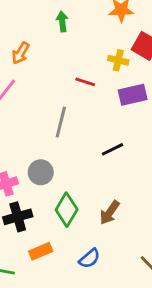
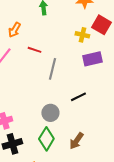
red line: (85, 82) -> (34, 50), moved
gray line: (61, 122) -> (52, 69), moved
gray circle: (41, 172) -> (50, 113), moved

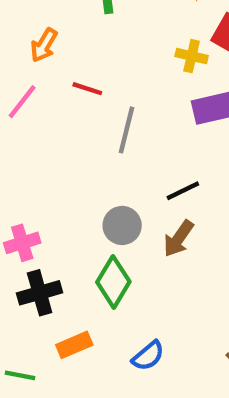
brown arrow: (76, 141) -> (179, 239), moved

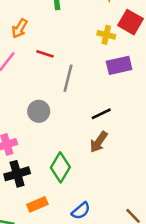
gray circle: (122, 225) -> (39, 111), moved

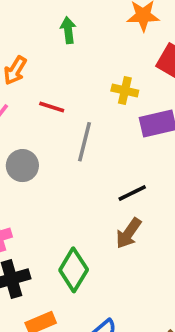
yellow cross: (106, 35) -> (125, 91), moved
gray circle: (39, 111) -> (22, 166), moved

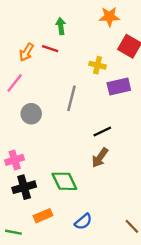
red line: (52, 107) -> (50, 49), moved
green diamond: (74, 270) -> (64, 181), turned -56

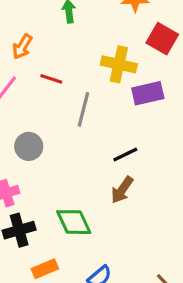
red line: (50, 49) -> (51, 79), moved
yellow cross: (98, 65) -> (119, 64), size x1.5
gray circle: (31, 114) -> (29, 146), moved

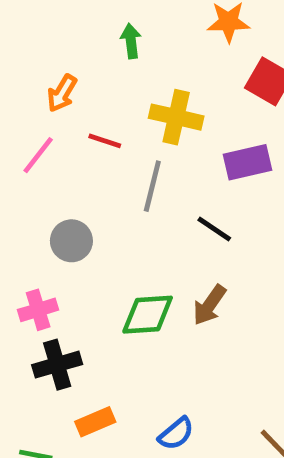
yellow cross: (119, 64) -> (176, 117), moved
black line: (125, 154) -> (214, 229), moved, turned 60
green diamond: (74, 222) -> (148, 315), moved, turned -69

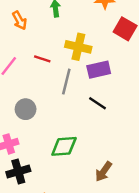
orange arrow: (62, 93) -> (20, 20), moved, turned -60
purple rectangle: (248, 162) -> (99, 70), moved
brown arrow: (209, 305) -> (103, 172), moved

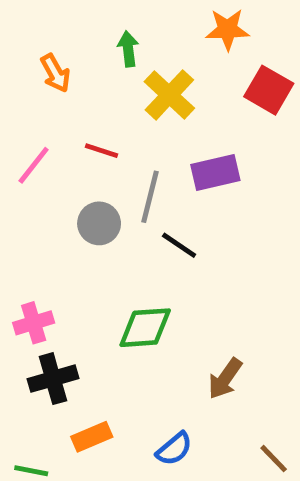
yellow cross: (78, 47) -> (169, 95), moved, turned 30
black line: (97, 103) -> (179, 245), moved
gray circle: (26, 109) -> (99, 223), moved

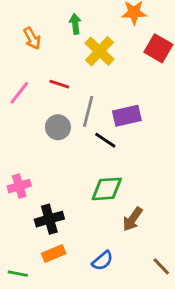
purple rectangle: (215, 172) -> (127, 116), moved
green diamond: (145, 328) -> (107, 189), moved
black cross: (53, 379) -> (49, 219), moved

